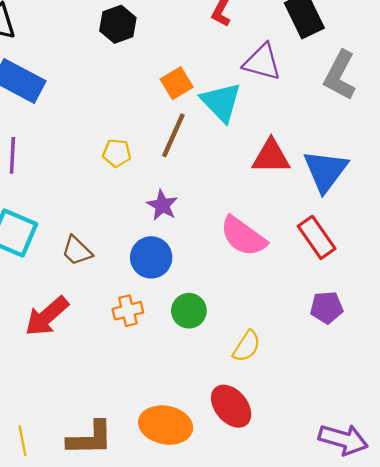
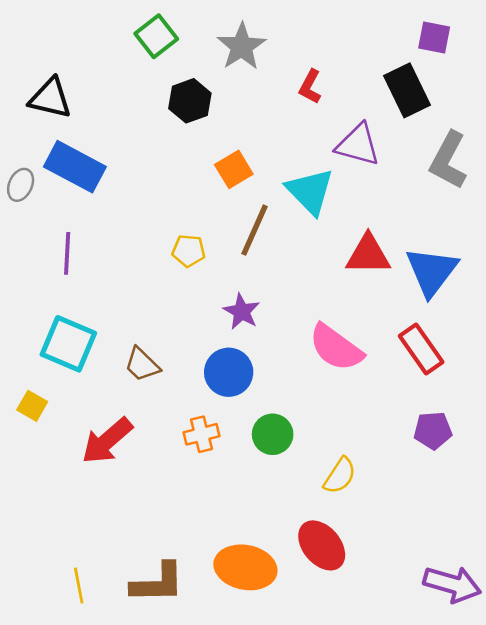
orange square: (177, 83) -> (234, 169), moved

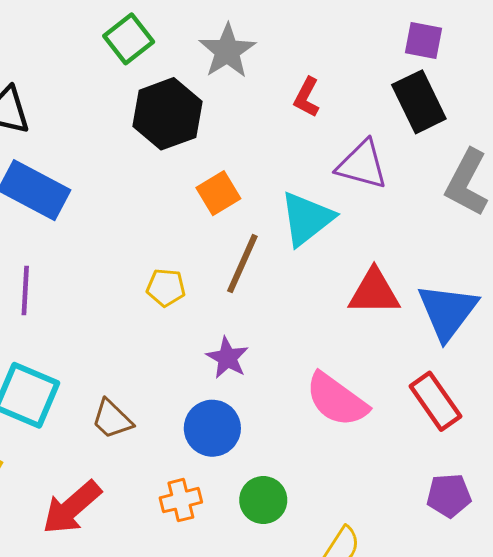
purple square: (434, 37) -> (423, 40), moved
black hexagon: (190, 101) -> (167, 114), size x1.4
cyan triangle: (310, 191) -> (307, 219), turned 36

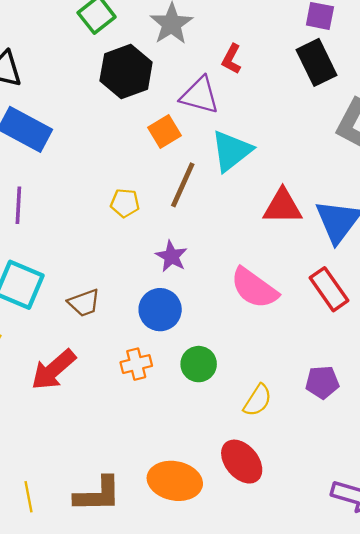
purple triangle: (362, 165) -> (200, 95), moved
brown trapezoid: (112, 419) -> (84, 303), turned -64
purple pentagon: (449, 496) -> (322, 382), moved

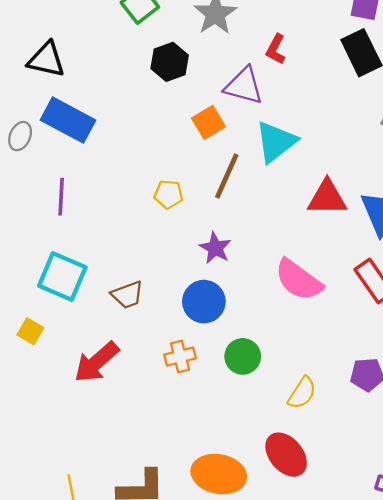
black hexagon: (126, 72) -> (170, 62), size x0.7

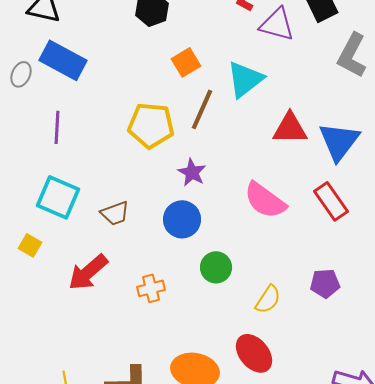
purple triangle: (244, 86) -> (277, 24), moved
yellow pentagon: (168, 194) -> (151, 125), size x1.8
orange cross: (180, 356) -> (151, 288), moved

